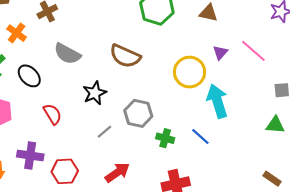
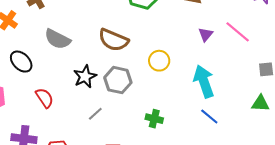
yellow circle: (190, 72) -> (159, 61), moved, size x0.7
gray hexagon: (138, 113) -> (118, 80), moved
blue line: (200, 137) -> (209, 116), moved

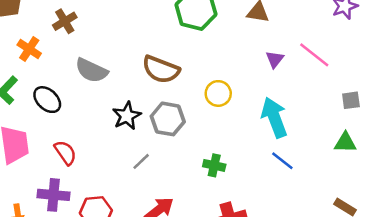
red semicircle: (45, 98) -> (65, 153), moved

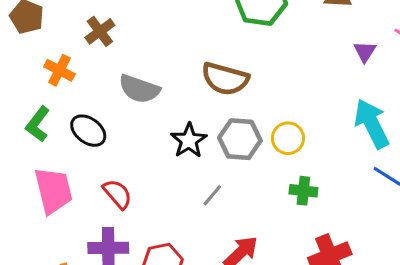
yellow circle: (218, 93) -> (288, 138), moved

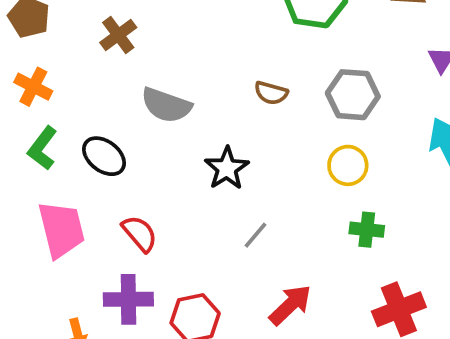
orange cross: (59, 70) -> (33, 87), moved
brown semicircle: (225, 79) -> (271, 93), size x0.6
gray hexagon: (240, 139) -> (353, 95), moved

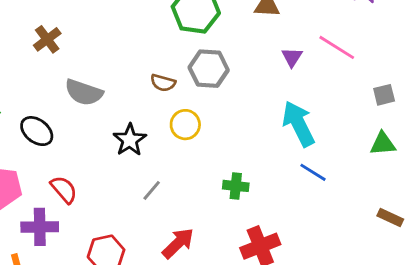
gray hexagon: (353, 95) -> (209, 69), moved
yellow circle: (348, 165) -> (185, 125), moved
purple cross: (128, 299) -> (40, 227), moved

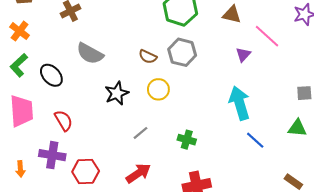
pink line: (337, 47) -> (267, 36), moved
blue line: (313, 172) -> (255, 140), moved
gray line: (152, 190) -> (141, 133), moved
purple cross: (40, 227) -> (52, 155), moved

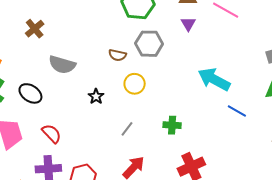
purple triangle: (243, 55) -> (188, 24), moved
black star: (117, 93) -> (96, 96), size x0.7
cyan arrow: (240, 103) -> (214, 79), turned -32

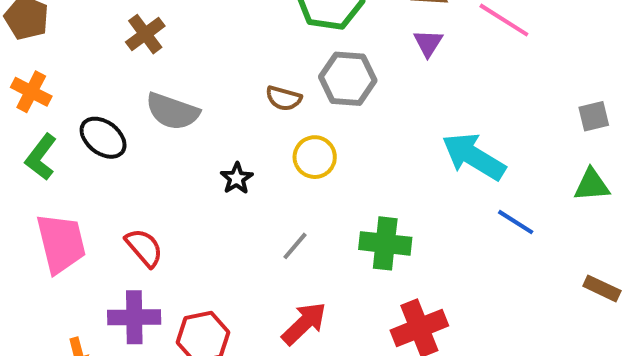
brown cross: (35, 29) -> (145, 34), moved
black ellipse: (30, 93) -> (103, 138), moved
green cross: (172, 125) -> (385, 243), size x1.4

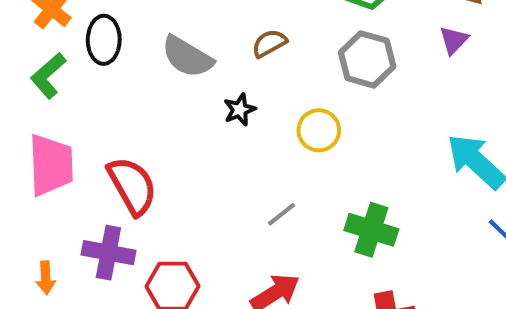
brown semicircle: (284, 98) -> (269, 43), moved, turned 124
black ellipse: (103, 138) -> (104, 40), moved, turned 42
black star: (237, 178) -> (240, 110), moved
red semicircle: (144, 248) -> (132, 186), size x1.4

